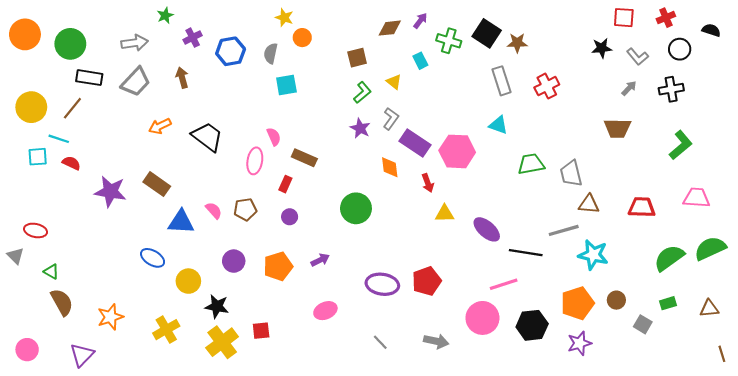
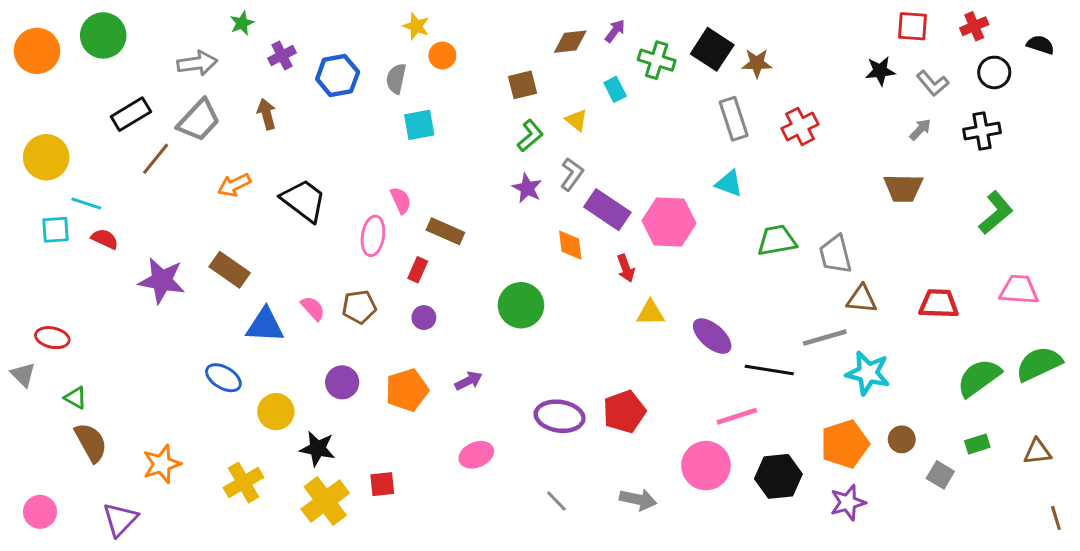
green circle: (70, 44) -> (103, 35), moved
black rectangle: (89, 78) -> (131, 114), turned -40
brown line: (72, 108) -> (156, 159), moved

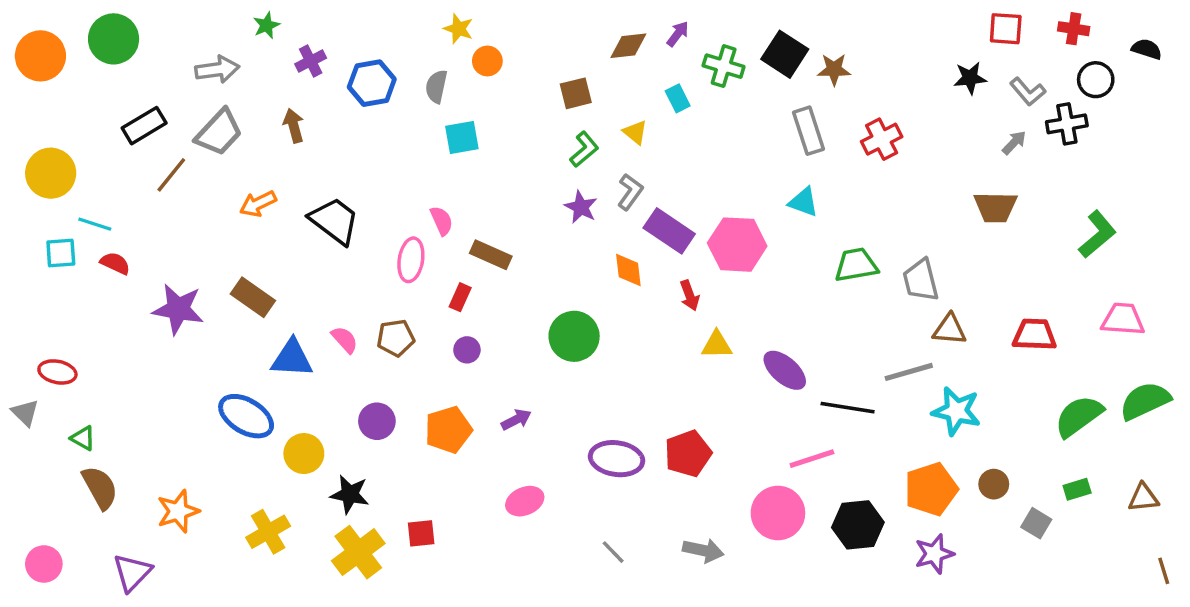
red cross: (974, 26) -> (1074, 29), turned 32
black cross: (982, 131) -> (1067, 124), moved
blue ellipse: (223, 378) -> (246, 416), size x1.4

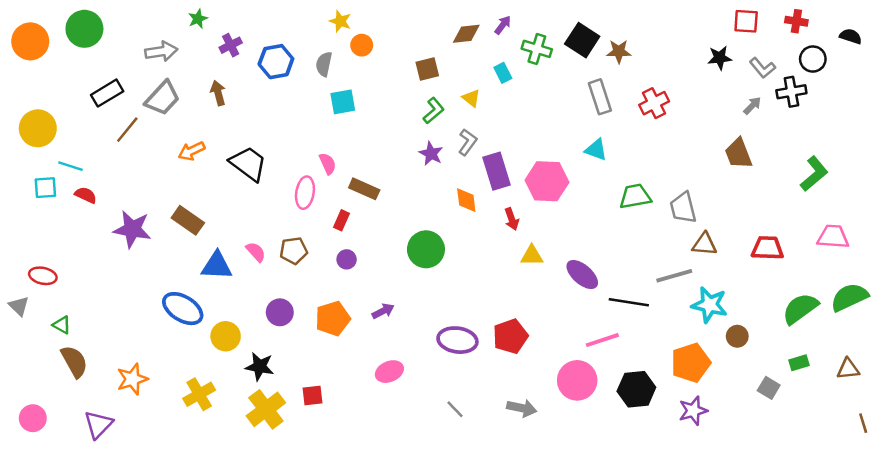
brown trapezoid: (995, 207) -> (738, 154), turned 68
purple rectangle: (669, 231) -> (497, 171), turned 39
brown circle: (994, 484) -> (737, 336), moved

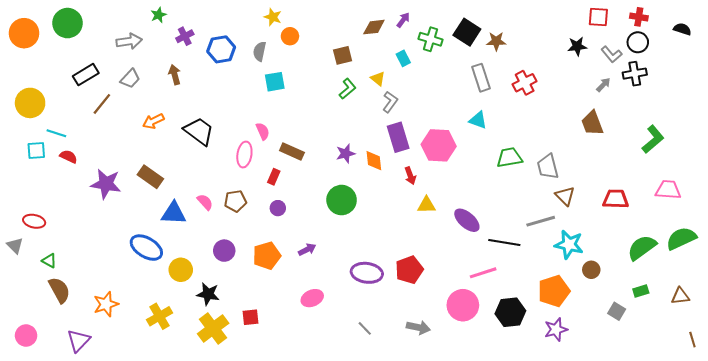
black circle: (813, 59) -> (638, 42), moved
gray trapezoid: (163, 98) -> (130, 79), size x0.7
gray L-shape: (468, 142) -> (390, 102), moved
purple star: (431, 154) -> (346, 153), moved, turned 30
brown triangle: (704, 244) -> (565, 196), turned 40

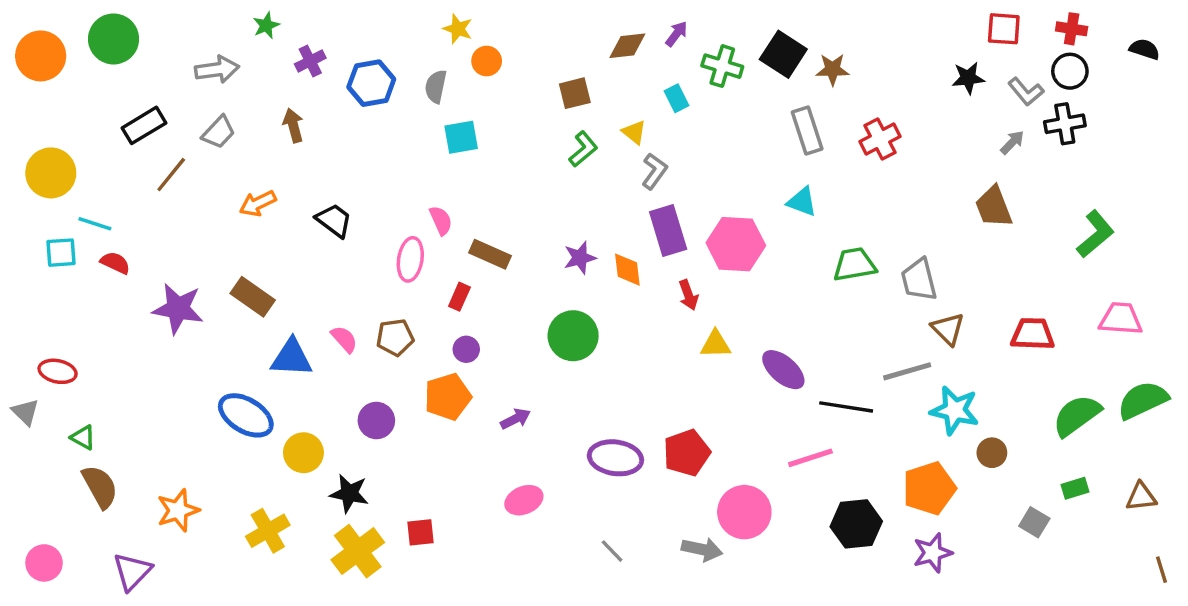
black trapezoid: (199, 131) -> (334, 220), size x0.7
orange pentagon: (267, 256) -> (448, 397), moved
pink circle: (463, 305) -> (744, 512), moved

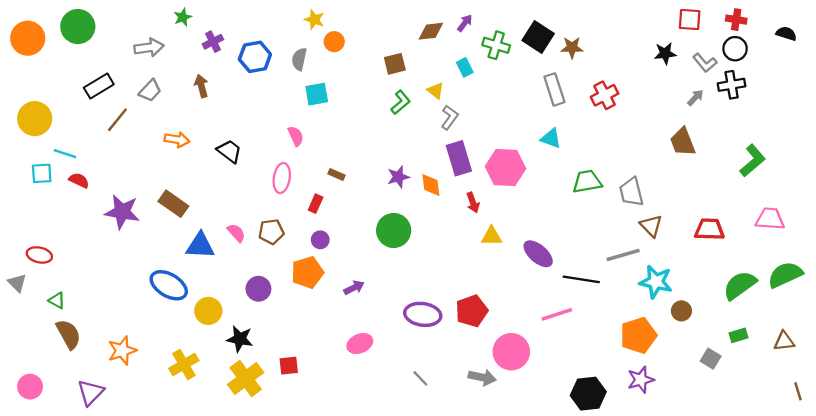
orange arrow: (258, 203) -> (177, 140), turned -145
pink semicircle: (441, 220) -> (296, 136), moved
brown rectangle: (490, 254) -> (337, 175), size x0.6
black hexagon: (856, 524) -> (588, 394), moved

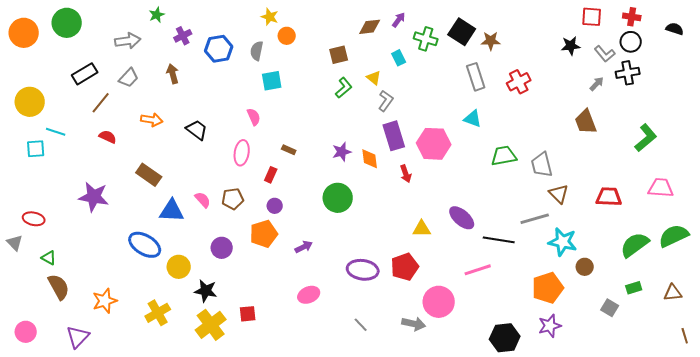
red semicircle: (79, 180) -> (108, 137), moved
purple star: (122, 212) -> (94, 197), moved
yellow triangle: (492, 236) -> (422, 229), moved

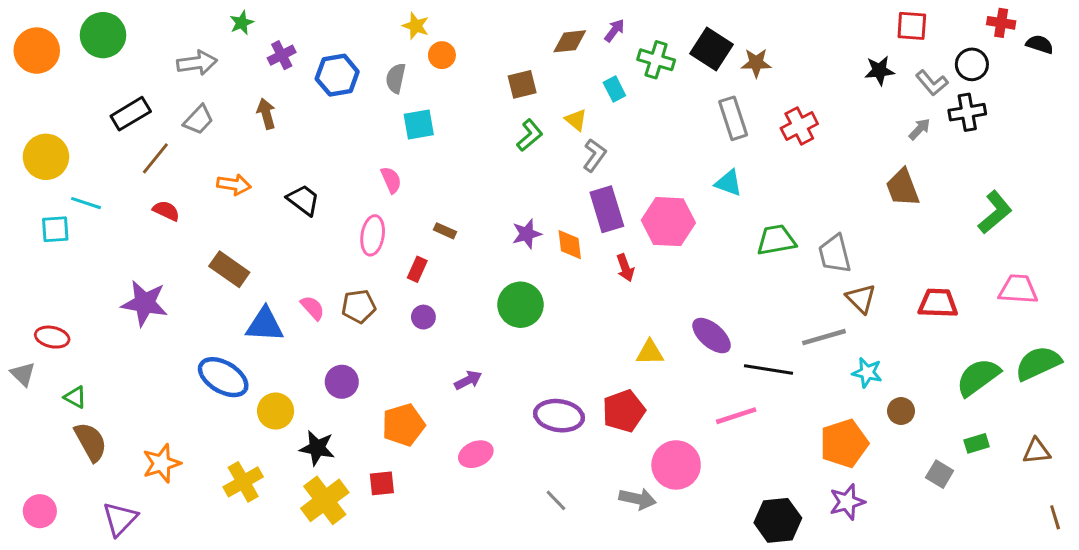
red cross: (632, 17) -> (1001, 23), moved
orange pentagon: (264, 234) -> (403, 425), moved
cyan star: (563, 242) -> (867, 373), size x0.7

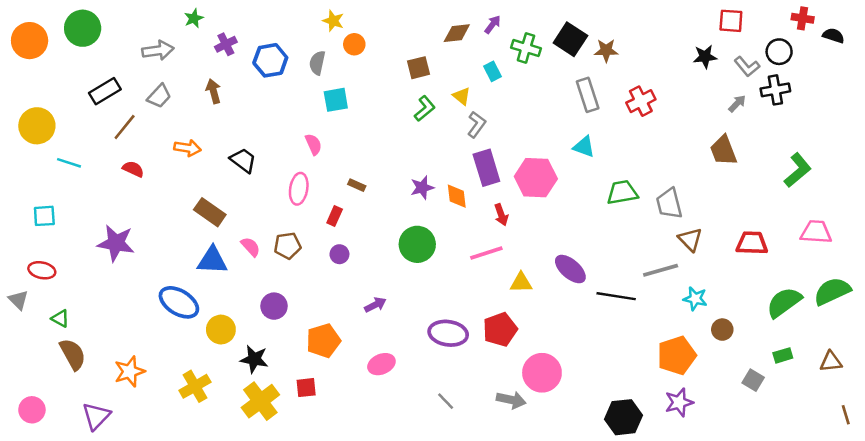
cyan square: (55, 229) -> (44, 216), moved
brown rectangle: (229, 269) -> (210, 212), moved
pink line: (736, 416) -> (486, 253), moved

